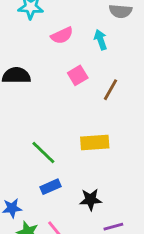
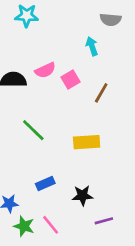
pink semicircle: (62, 35) -> (45, 70), moved
green line: (43, 152) -> (33, 130), moved

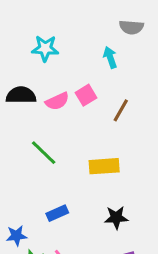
cyan star: (27, 16) -> (45, 48), moved
pink semicircle: (45, 70) -> (57, 101), moved
black star: (83, 195) -> (116, 218), moved

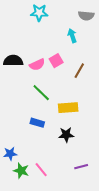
cyan star: (45, 48) -> (39, 13), moved
green line: (44, 153) -> (41, 93), moved
blue rectangle: (57, 213) -> (37, 123), moved, turned 40
black star: (116, 218) -> (66, 135), moved

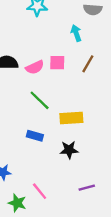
pink square: (56, 61) -> (57, 63), turned 32
brown line: (79, 71) -> (88, 64), moved
green star: (21, 171) -> (17, 203), moved

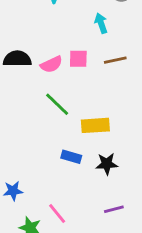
brown line: (88, 64) -> (115, 60), turned 48
blue rectangle: (35, 136) -> (71, 157), moved
black star: (69, 150) -> (107, 164), moved

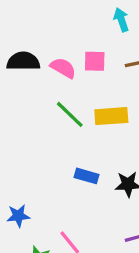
pink semicircle: (51, 64) -> (63, 68), turned -125
yellow rectangle: (95, 125) -> (111, 116), moved

